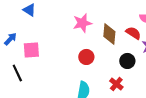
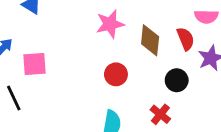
red semicircle: (133, 33) -> (186, 39), turned 35

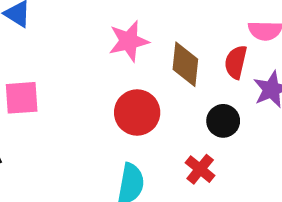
red semicircle: (186, 39) -> (236, 62), turned -145
red circle: (116, 74) -> (137, 112), size x1.4

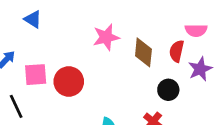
red circle: (137, 112) -> (69, 81), moved

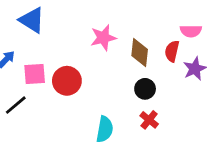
blue triangle: (33, 19) -> (32, 20), size x1.5
black circle: (168, 90) -> (145, 89), moved
black line: (16, 106) -> (16, 105), turned 75

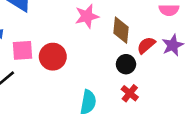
red semicircle: (172, 51) -> (146, 45), moved, turned 36

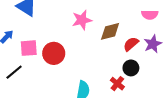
brown diamond: (121, 30) -> (110, 31), turned 70
black circle: (126, 64) -> (131, 68), moved

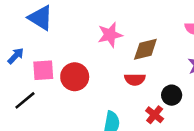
red semicircle: (131, 44) -> (135, 79), moved, turned -140

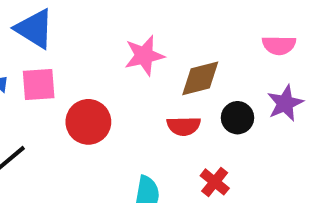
pink square: (43, 70) -> (39, 85), moved
black circle: (172, 95) -> (237, 118), moved

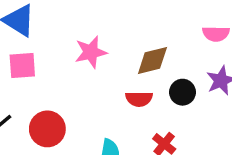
pink star: (144, 56) -> (91, 52), moved
red circle: (88, 122) -> (47, 129), moved

